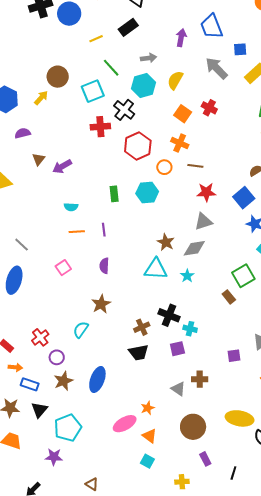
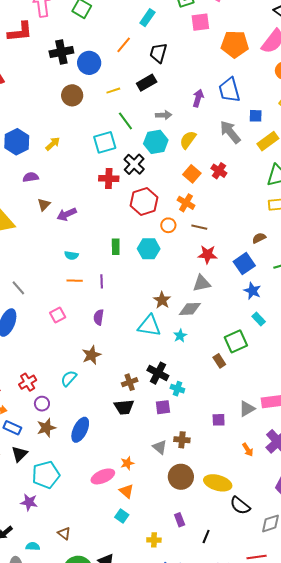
brown circle: (58, 77) -> (72, 95), moved
brown circle: (193, 427) -> (181, 477), moved

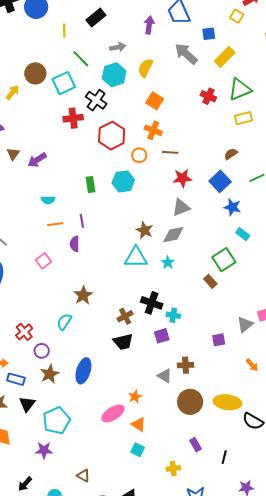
yellow line: (113, 91) -> (64, 31), turned -64
brown circle: (72, 95) -> (35, 73), moved
red cross: (219, 171) -> (208, 96), moved
purple semicircle: (99, 317) -> (75, 244), moved

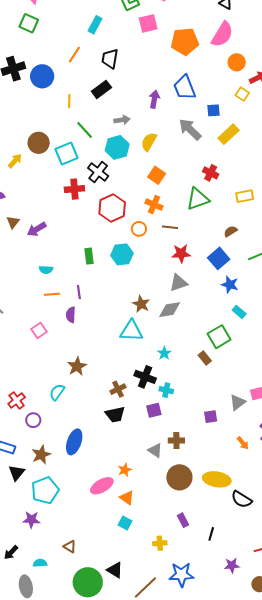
green triangle: (240, 89) -> (198, 199), moved
cyan star: (168, 263) -> (164, 353), moved
brown star: (50, 374) -> (41, 455), moved

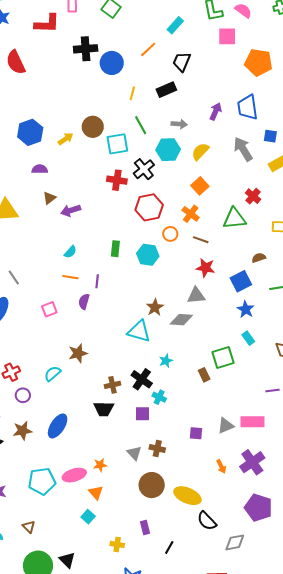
cyan semicircle: (46, 270) -> (70, 252), turned -64
cyan pentagon: (45, 490) -> (42, 481), moved

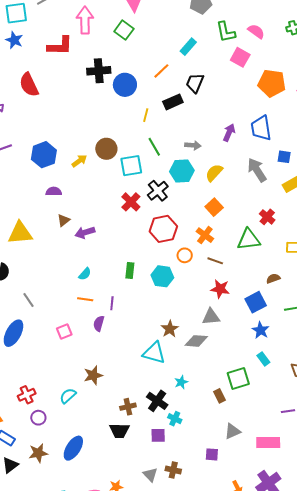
pink square: (227, 36) -> (240, 57), turned 30
black rectangle: (166, 90) -> (173, 102), moved
red cross: (117, 180) -> (131, 202), turned 36
gray triangle: (226, 426) -> (233, 431), moved

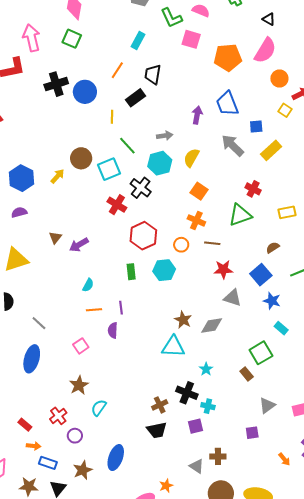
purple semicircle: (54, 191) -> (19, 212), moved
red hexagon: (163, 229) -> (143, 236), moved
gray triangle: (211, 317) -> (233, 298), moved, turned 36
brown star: (93, 375) -> (79, 385), moved

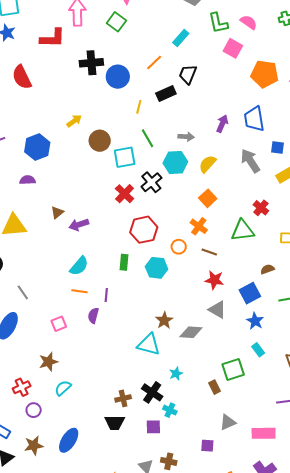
yellow arrow: (57, 176) -> (74, 121), moved
cyan semicircle: (88, 285) -> (79, 266), size x1.5

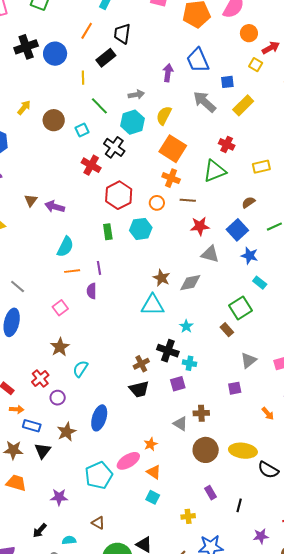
cyan square: (125, 157) -> (82, 130), size x0.6
orange square: (208, 198) -> (173, 149), size x1.5
purple arrow: (79, 225) -> (55, 207), turned 48

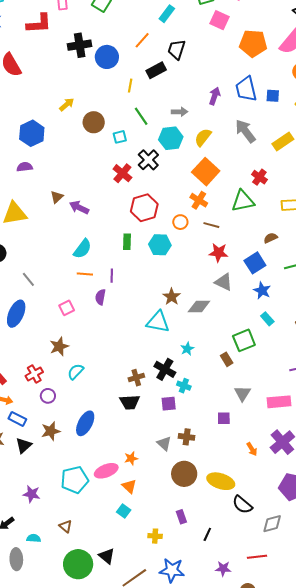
blue square: (227, 82) -> (273, 96), moved
gray triangle: (249, 360) -> (242, 393), turned -30

